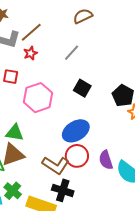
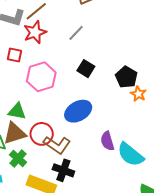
red star: (30, 53) -> (35, 32), size x1.6
red circle: (77, 156) -> (42, 134), moved
green cross: (13, 191) -> (18, 158), moved

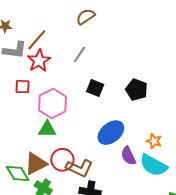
orange star: (138, 94) -> (154, 141), moved
green triangle: (17, 111) -> (47, 129), moved
blue ellipse: (78, 111) -> (111, 133), moved

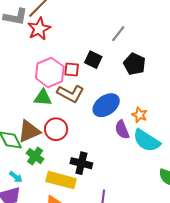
gray line: (80, 54) -> (118, 34), moved
red square: (23, 87) -> (72, 70), moved
orange star: (154, 141) -> (140, 115), moved
brown L-shape: (79, 168) -> (71, 94), moved

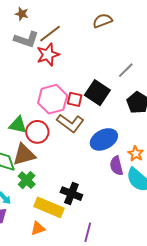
black square: (93, 60) -> (97, 93), size x1.4
green triangle: (43, 98) -> (18, 125), moved
red circle: (56, 129) -> (37, 132), moved

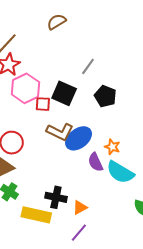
pink hexagon: (53, 99) -> (26, 88), moved
brown L-shape: (70, 123) -> (60, 132), moved
orange triangle: (38, 228) -> (80, 207), moved
purple line: (88, 232) -> (79, 233), turned 36

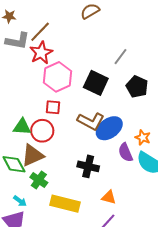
red square: (43, 104) -> (53, 107), moved
black cross: (56, 197) -> (88, 166), moved
orange triangle: (80, 207) -> (109, 197), turned 42

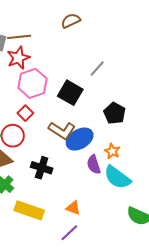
brown line: (40, 32) -> (19, 37), turned 35
black pentagon: (137, 87) -> (115, 113), moved
red square: (53, 107) -> (25, 113), turned 35
black cross: (88, 166) -> (42, 168), moved

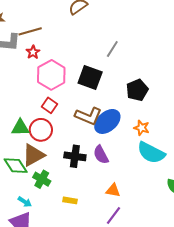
red star: (18, 58) -> (33, 52), size x0.6
black pentagon: (115, 113) -> (137, 90), turned 30
purple semicircle: (94, 165) -> (101, 155), moved
yellow rectangle: (29, 210) -> (70, 200), size x0.5

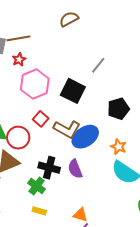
red square: (50, 105) -> (41, 119), moved
green cross: (42, 179) -> (37, 186), moved
orange triangle: (113, 190) -> (80, 215), moved

